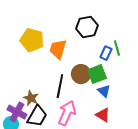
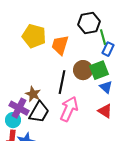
green line: (117, 48) -> (103, 37), moved

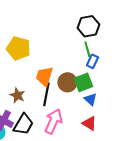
black hexagon: (89, 23) -> (88, 26), moved
orange trapezoid: (60, 45) -> (44, 76), moved
brown star: (33, 94) -> (17, 95), moved

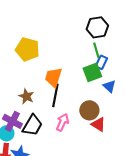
brown circle: (67, 82) -> (89, 110), moved
green square: (83, 82) -> (92, 72), moved
blue triangle: (90, 99) -> (109, 86), moved
pink arrow: (53, 121) -> (62, 122), size x0.7

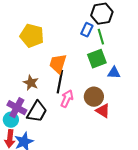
blue rectangle: (101, 62) -> (87, 30), moved
blue triangle: (109, 86) -> (114, 73), turned -40
pink arrow: (62, 122) -> (67, 99), moved

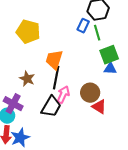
green square: (97, 59) -> (109, 55), moved
black trapezoid: (37, 112) -> (51, 107), moved

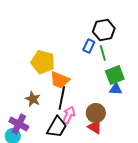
yellow pentagon: (28, 32) -> (43, 62), moved
orange trapezoid: (54, 60) -> (60, 80), turned -85
red triangle: (99, 107) -> (95, 127), moved

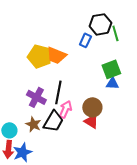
green line: (103, 53) -> (115, 33), moved
orange trapezoid: (60, 80) -> (56, 55), moved
brown star: (33, 99) -> (33, 124), moved
purple cross: (19, 124) -> (36, 97), moved

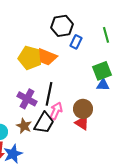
black hexagon: (100, 24) -> (62, 26), moved

